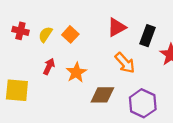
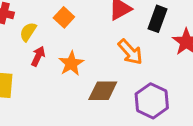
yellow semicircle: (45, 34) -> (28, 32), moved

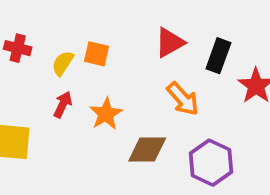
orange square: (64, 17) -> (96, 54), turned -30
yellow semicircle: (28, 32) -> (63, 63), moved

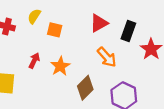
yellow semicircle: (63, 63) -> (34, 16), moved
brown diamond: (147, 149) -> (85, 88), turned -45

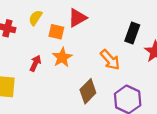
red triangle: (99, 23) -> (77, 18), moved
orange star: (60, 66) -> (62, 57), moved

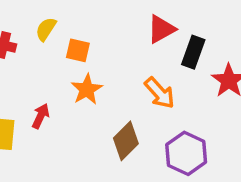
red triangle: (77, 18) -> (161, 29), moved
red arrow: (35, 63) -> (41, 116), moved

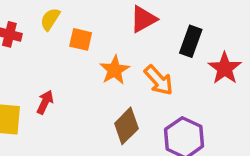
red triangle: (161, 29) -> (143, 19), moved
orange star: (87, 89) -> (115, 70), moved

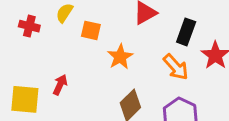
orange arrow: (159, 80) -> (176, 67), moved

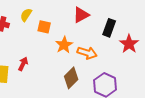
orange arrow: (176, 67) -> (87, 53), moved, turned -30

